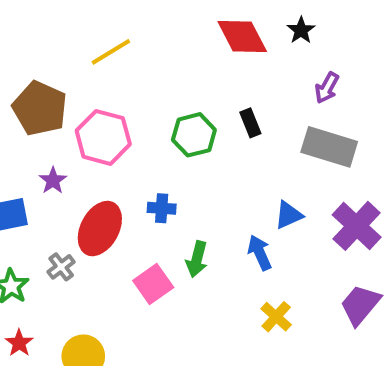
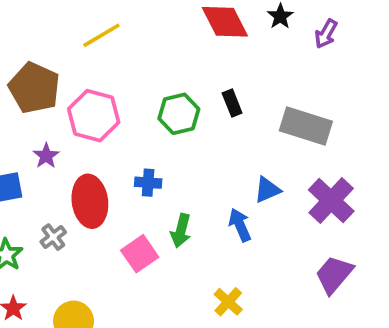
purple arrow: (327, 88) -> (326, 34), moved
red ellipse: (100, 229) -> (90, 201), turned -36
yellow cross: (276, 317) -> (228, 302), moved

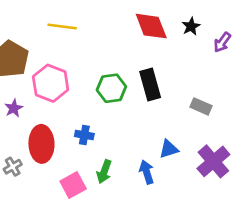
yellow line: (101, 35) -> (62, 26), turned 32
black rectangle: (232, 103) -> (150, 84), size x1.6
gray rectangle: (306, 126) -> (201, 106), size x0.6

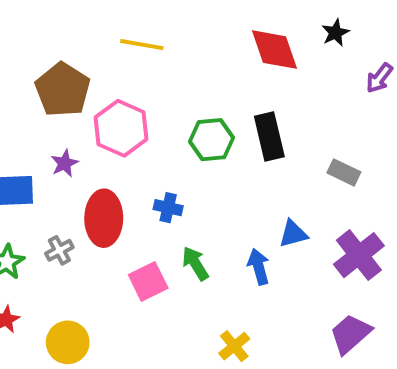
black star: (191, 26) -> (335, 33), moved
green arrow: (104, 172) -> (195, 263), turned 125

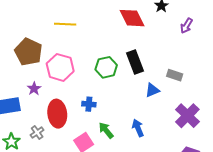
blue triangle: (293, 234) -> (152, 90), moved

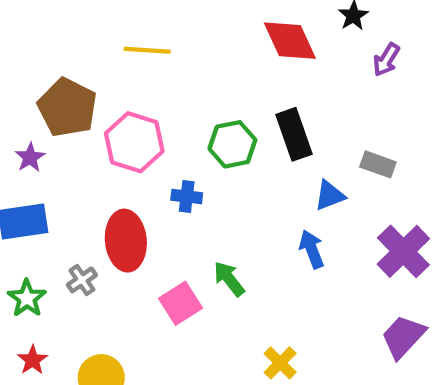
purple arrow: (186, 26) -> (386, 60), moved
purple star: (34, 89) -> (30, 157), moved
blue cross: (89, 104) -> (187, 197), moved
blue arrow: (138, 128) -> (312, 249), moved

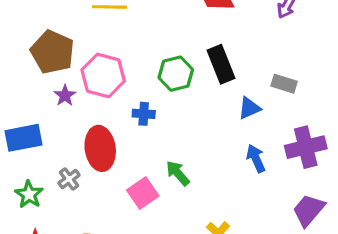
purple star: (30, 157) -> (65, 95), moved
blue arrow: (312, 249) -> (256, 158), moved
purple cross: (403, 251) -> (306, 147), turned 33

